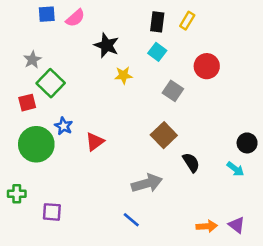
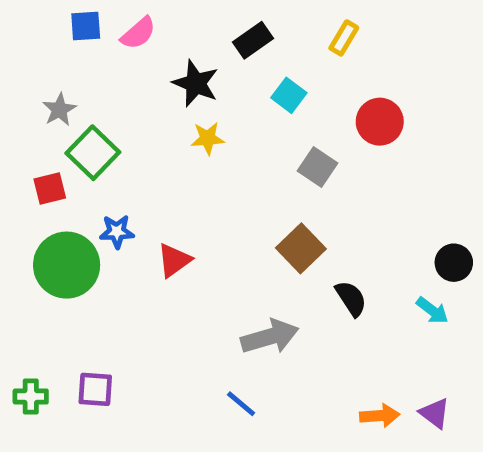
black rectangle: (157, 22) -> (253, 40), moved, turned 48
yellow star: (123, 75) -> (208, 138), moved
blue star: (64, 126) -> (117, 232), turned -30
green cross: (17, 194) -> (31, 397), moved

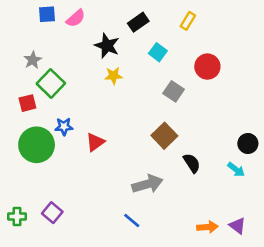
purple square: (95, 389) -> (52, 213), turned 36

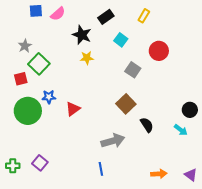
blue line: (132, 220) -> (101, 169), turned 40
purple triangle: (237, 226) -> (191, 175), moved

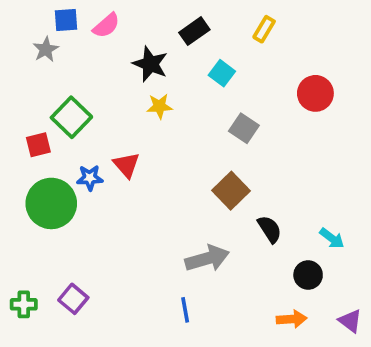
gray star: (25, 46) -> (46, 49), moved
red circle: (159, 51) -> (315, 93), moved
red triangle: (73, 109) -> (126, 165), moved, turned -35
black circle: (190, 110) -> (308, 275), moved

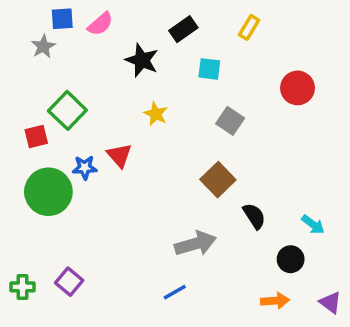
cyan square: (222, 73) -> (209, 69), turned -30
yellow star: (159, 106) -> (156, 114), moved, turned 30
blue line: (185, 310) -> (175, 292), turned 70

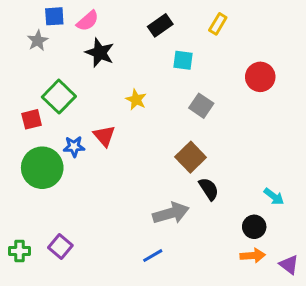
black star: (142, 60) -> (100, 53), moved
black semicircle: (254, 216) -> (209, 189), moved
orange arrow: (275, 301) -> (253, 256), moved

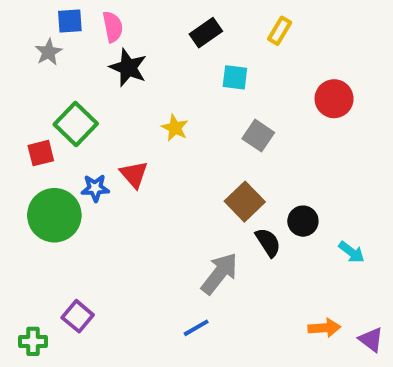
pink semicircle: (88, 21) -> (113, 27), turned -60
gray arrow: (171, 213) -> (219, 273), turned -36
black circle: (254, 227) -> (303, 221), moved
green cross: (19, 251) -> (33, 341), moved

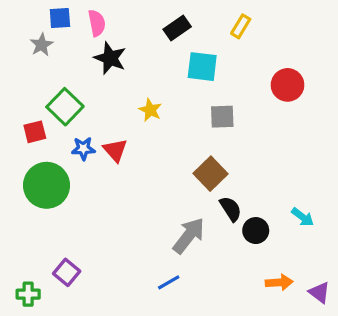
cyan square: (235, 77) -> (202, 67), size x1.4
gray square: (258, 136) -> (222, 117), turned -36
blue star: (95, 188) -> (83, 149), moved
black circle: (303, 221) -> (256, 231), moved

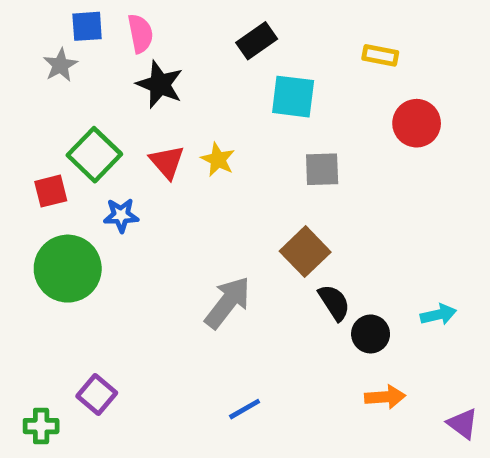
yellow rectangle: (241, 26) -> (380, 55), moved, turned 70
red triangle: (115, 150) -> (167, 162), moved
cyan arrow: (303, 217) -> (438, 315), turned -50
gray arrow: (189, 236) -> (228, 302), moved
orange arrow: (279, 282) -> (385, 397), moved

